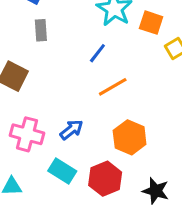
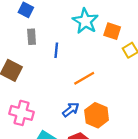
blue line: (97, 53) -> (56, 50), moved, turned -32
blue arrow: (71, 130) -> (71, 110), moved

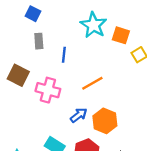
pink cross: (21, 113) -> (48, 90), moved

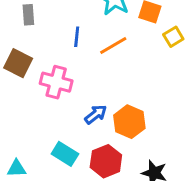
gray rectangle: (39, 41) -> (28, 15), moved
orange line: (92, 83) -> (113, 46), moved

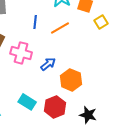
blue arrow: (96, 114) -> (48, 64), moved

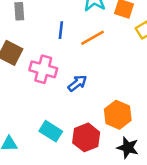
orange hexagon: (71, 80) -> (118, 115), moved

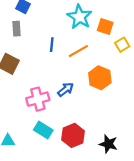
pink cross: (43, 69) -> (38, 99), moved, turned -30
orange hexagon: (118, 115) -> (100, 78), moved

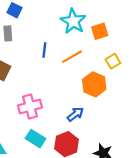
orange square: (105, 26) -> (100, 31), turned -35
yellow square: (122, 45) -> (113, 61), moved
blue arrow: (66, 89) -> (75, 114), moved

